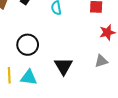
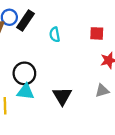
cyan triangle: (29, 77) -> (26, 92), moved

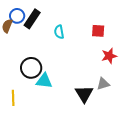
cyan triangle: (26, 92) -> (44, 81), moved
black triangle: (62, 96) -> (84, 94), moved

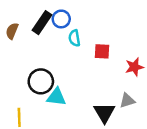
blue circle: (17, 16) -> (61, 19), moved
red square: (98, 31) -> (102, 51), moved

